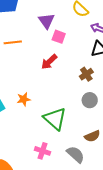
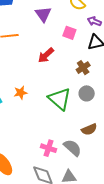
pink square: (59, 37) -> (69, 33), moved
green triangle: (55, 119) -> (60, 99), moved
pink cross: (42, 151) -> (48, 148), moved

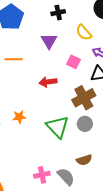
red arrow: (46, 55) -> (48, 82), turned 30
brown cross: (83, 68) -> (84, 98), size x1.6
pink cross: (48, 148) -> (42, 175), turned -35

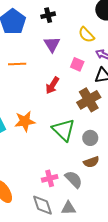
black cross: (58, 13) -> (48, 15), moved
red arrow: (48, 82) -> (52, 85), turned -48
orange star: (19, 117) -> (25, 121), size x1.5
gray circle: (85, 124) -> (90, 138), moved

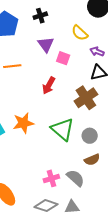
pink square: (77, 64) -> (63, 58), moved
gray diamond: (43, 205) -> (46, 206), turned -50

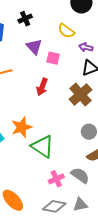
green triangle: (63, 129) -> (43, 146), moved

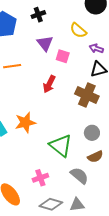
brown cross: (80, 94) -> (87, 95), turned -30
green triangle: (43, 146) -> (61, 146), moved
pink cross: (56, 179) -> (40, 178), moved

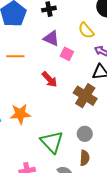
purple triangle: (45, 43) -> (51, 38), turned -36
red arrow: (49, 84) -> (50, 79), turned -78
brown semicircle: (95, 157) -> (85, 158), turned -70

